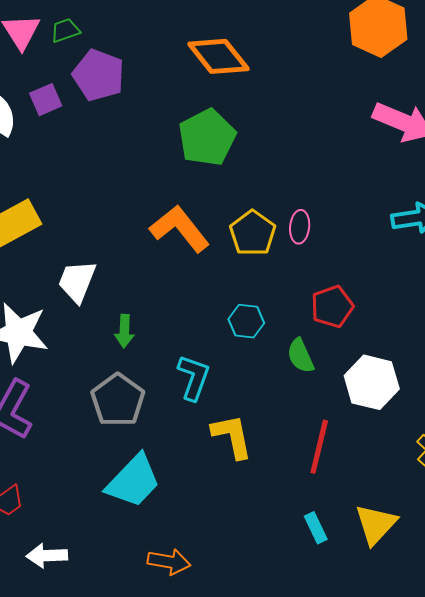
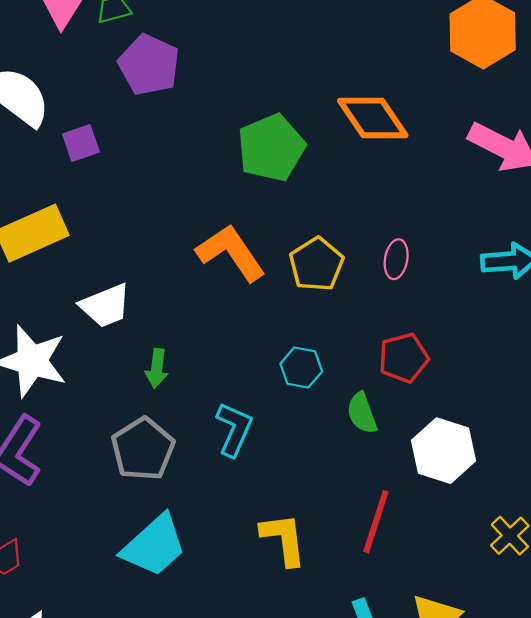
orange diamond: (218, 56) -> (373, 118), moved
purple square: (46, 100) -> (81, 143), moved
pink ellipse: (300, 227) -> (396, 259), moved
white trapezoid: (77, 281) -> (105, 306), turned -138
yellow L-shape: (232, 436) -> (284, 539), moved

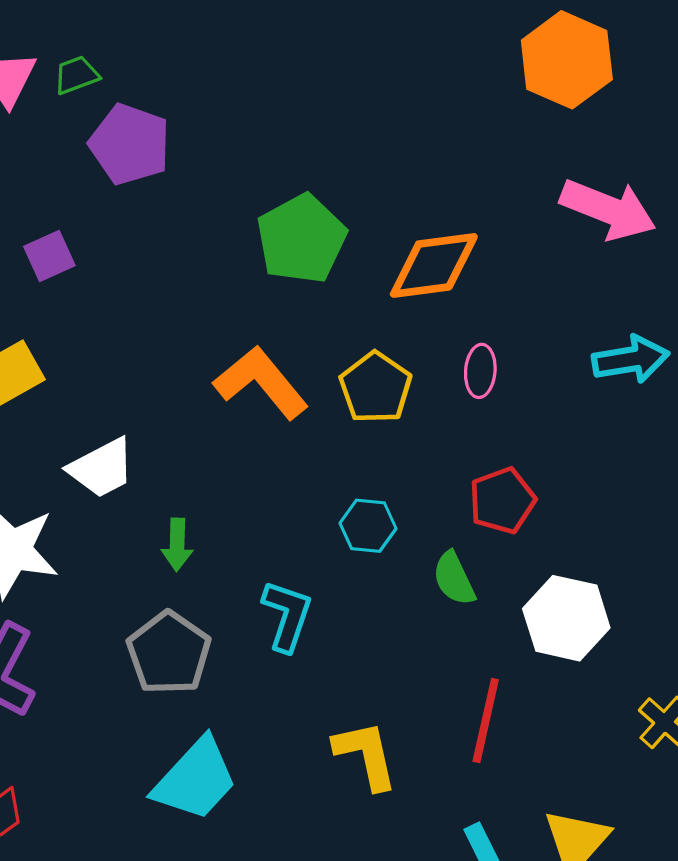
orange diamond: (373, 118) -> (434, 265), moved, turned -58

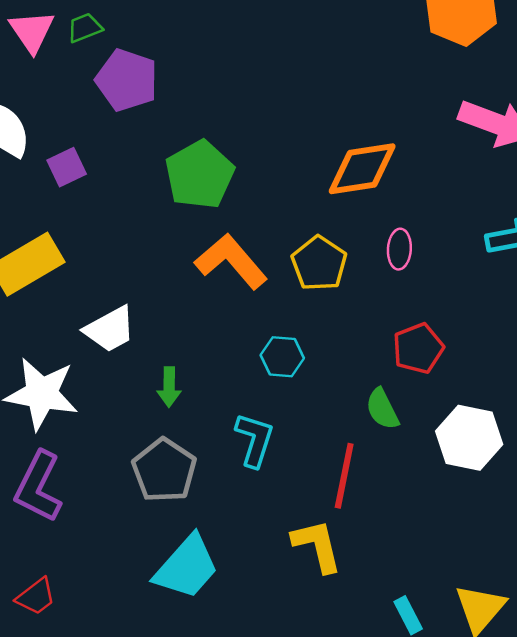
green pentagon: (301, 239) -> (200, 175), moved
cyan hexagon: (368, 526) -> (282, 357), moved
red line: (486, 721) -> (344, 476), moved

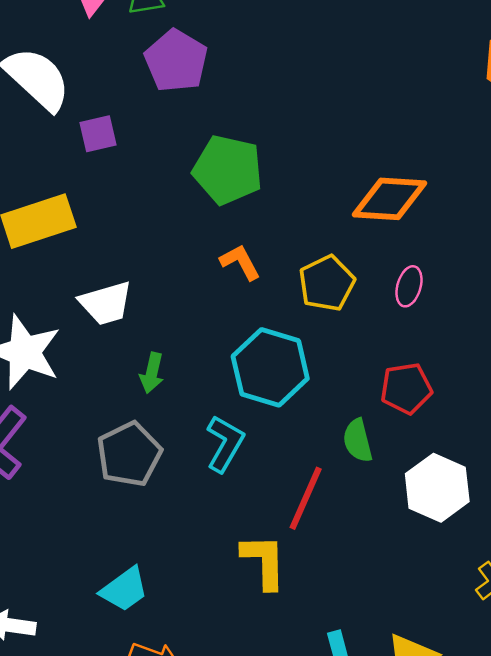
green pentagon: (200, 175) -> (228, 170), turned 30
orange L-shape: (231, 261) -> (240, 262), size x0.6
cyan hexagon: (282, 357) -> (270, 367), size x1.8
cyan trapezoid: (187, 567) -> (124, 589), moved, size x0.7

